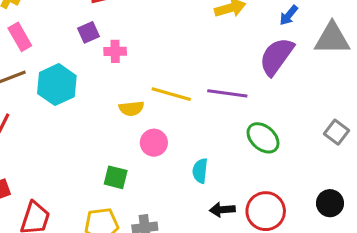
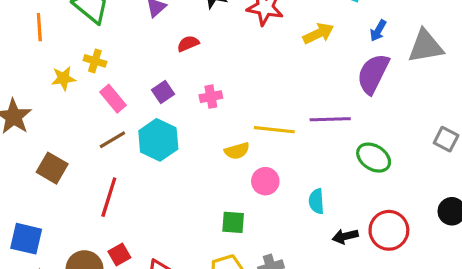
purple square: (89, 32) -> (163, 92), moved

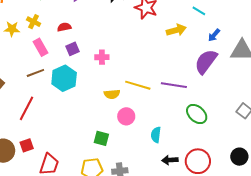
red semicircle: (188, 44) -> (64, 27), moved

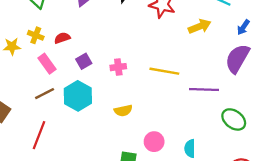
red semicircle: (64, 27) -> (62, 38), moved
yellow line: (138, 85) -> (164, 71), moved
yellow semicircle: (112, 94) -> (123, 111), moved
pink circle: (126, 116) -> (154, 142), moved

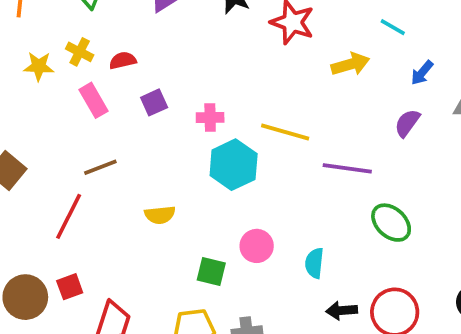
purple semicircle: (237, 58) -> (407, 123), size x0.6
brown line: (45, 94) -> (100, 167), moved
cyan hexagon: (78, 96) -> (234, 165), moved
yellow semicircle: (123, 111) -> (160, 215), moved

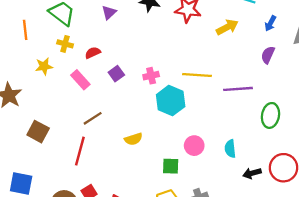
yellow cross: (80, 52) -> (65, 44), moved
green ellipse: (391, 223) -> (270, 115), turned 70

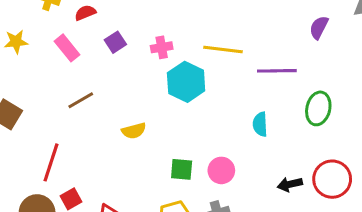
yellow star: (44, 66) -> (16, 42), moved
pink circle: (194, 146) -> (221, 170), moved
cyan semicircle: (230, 149) -> (260, 124), moved
red line: (80, 151) -> (51, 162), moved

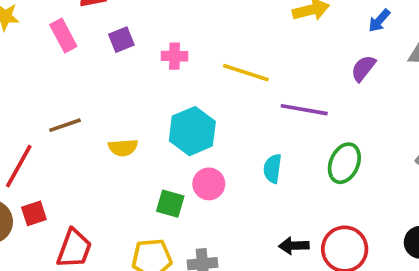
cyan hexagon: (186, 82) -> (192, 131), moved
brown line: (81, 100) -> (65, 125), moved
pink circle: (221, 170) -> (209, 184), moved

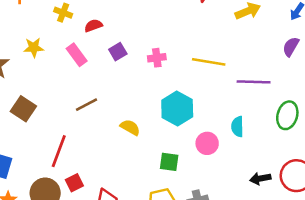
brown line: (65, 125) -> (87, 105), moved
yellow semicircle: (123, 148) -> (130, 127), turned -138
pink circle: (209, 184) -> (207, 143), moved

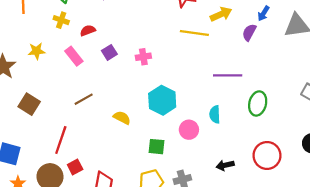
purple semicircle: (291, 47) -> (249, 32), moved
yellow line: (209, 62) -> (194, 33), moved
black arrow: (260, 179) -> (225, 165), moved

